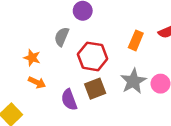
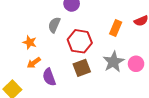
orange arrow: (37, 82) -> (34, 63), turned 120
purple semicircle: (69, 100) -> (49, 77), moved

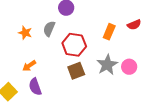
orange star: (30, 42) -> (25, 33), moved
purple semicircle: (49, 77) -> (35, 87), moved

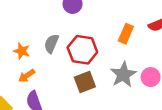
gray semicircle: (49, 29) -> (51, 44), moved
orange star: (25, 33) -> (22, 51), moved

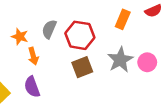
orange arrow: (27, 76) -> (33, 56), moved, turned -70

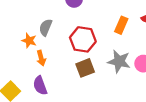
gray semicircle: (49, 29) -> (46, 27), moved
gray star: (120, 60) -> (119, 61), turned -30

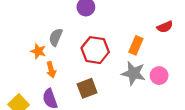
orange rectangle: (121, 25) -> (136, 45), moved
brown square: (85, 68) -> (87, 88), moved

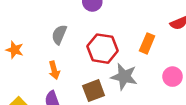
orange star: (38, 51) -> (15, 50), moved
gray star: (134, 73) -> (124, 77), moved

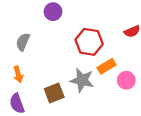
orange rectangle: (147, 43) -> (106, 66), moved, turned 36
red hexagon: (102, 49) -> (89, 42), moved

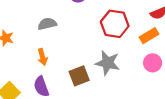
gray semicircle: (23, 42) -> (47, 24), turned 54
orange rectangle: (106, 66) -> (149, 36), moved

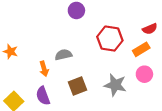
gray semicircle: (47, 24) -> (63, 55), moved
gray star: (108, 63) -> (115, 85), moved

